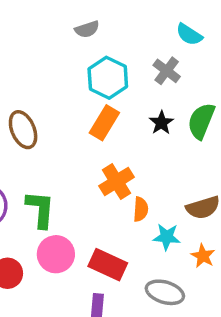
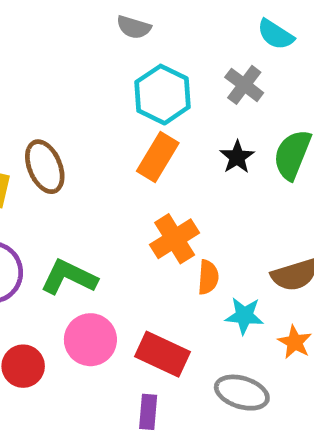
gray semicircle: (87, 29) -> (134, 27), turned 35
green L-shape: (40, 209) -> (69, 277), turned -69

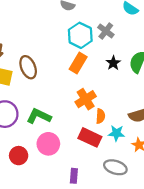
gray cross: (244, 85) -> (106, 31), moved
red rectangle: (163, 354) -> (90, 137), moved

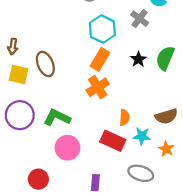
gray cross: (106, 31) -> (140, 19), moved
orange cross: (86, 99) -> (98, 87), moved
red circle: (19, 156) -> (38, 179), moved

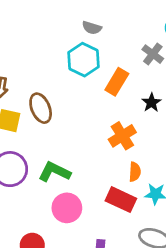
cyan hexagon: (102, 29) -> (84, 60), moved
orange rectangle: (100, 59) -> (117, 82), moved
orange cross: (98, 87) -> (122, 136), moved

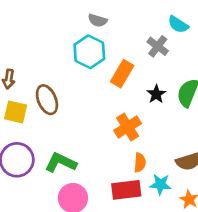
red rectangle: (121, 200) -> (126, 190), turned -32

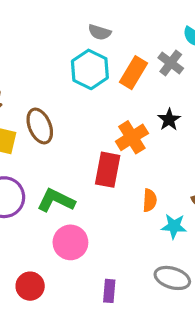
orange rectangle: (122, 74) -> (134, 73), moved
orange cross: (128, 127) -> (132, 137), moved
red rectangle: (126, 190) -> (108, 170), moved, turned -72

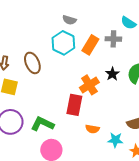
gray cross: (171, 63) -> (113, 39), turned -35
brown ellipse: (40, 126) -> (32, 63), moved
orange semicircle: (150, 200) -> (92, 129), moved, turned 96

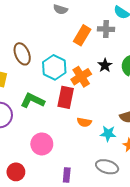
cyan hexagon: (63, 43) -> (54, 67), moved
green L-shape: (42, 124) -> (32, 100), moved

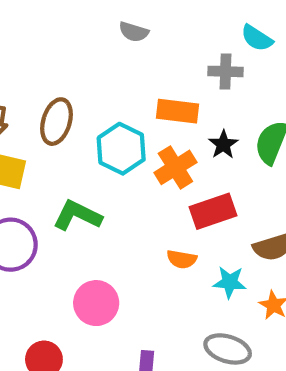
orange rectangle: (82, 35) -> (178, 111), moved, turned 66
brown ellipse: (22, 54) -> (56, 122), turned 40
red rectangle: (66, 97) -> (213, 211), moved, turned 60

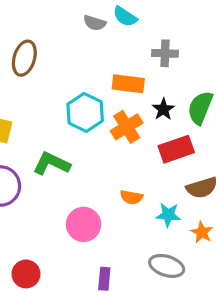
cyan semicircle: (257, 38) -> (125, 17), moved
brown ellipse: (56, 122) -> (24, 58), moved
red rectangle: (213, 211) -> (176, 149), moved
pink circle: (96, 303) -> (83, 224), moved

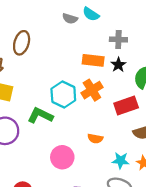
black star: (163, 109) -> (118, 65), moved
cyan hexagon: (85, 112) -> (63, 95), moved
cyan star: (168, 215) -> (121, 161), moved

